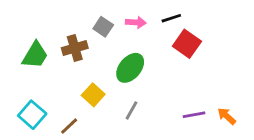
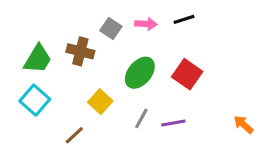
red square: (187, 44) -> (187, 74), moved
brown cross: (75, 48) -> (80, 51), turned 30
cyan square: (32, 115) -> (35, 100), moved
purple line: (194, 115) -> (173, 123), moved

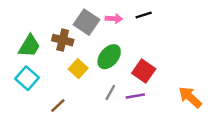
gray square: (111, 29) -> (86, 22), size x1.5
red square: (187, 74) -> (144, 71), moved
yellow square: (100, 102) -> (78, 69), moved
orange arrow: (243, 125) -> (190, 97), size x1.5

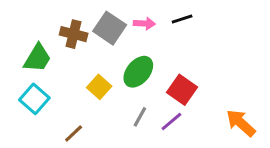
brown cross: (63, 40) -> (74, 34), moved
purple line: (135, 96) -> (171, 121), turned -30

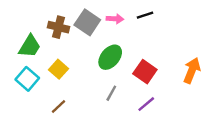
yellow square: (99, 87) -> (58, 69), moved
purple line: (171, 121) -> (146, 104), moved
orange arrow: (241, 123) -> (192, 70), moved, turned 70

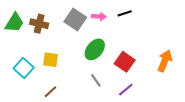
brown cross: (58, 27) -> (39, 24), moved
green trapezoid: (30, 46) -> (14, 23), moved
yellow square: (58, 69) -> (50, 60), turned -35
gray line: (111, 93) -> (96, 80), turned -64

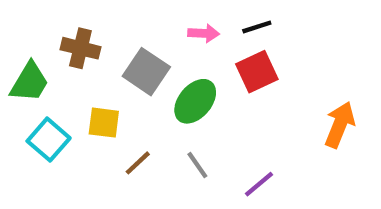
gray square: (75, 20) -> (146, 72), moved
green trapezoid: (14, 23) -> (29, 82), moved
red square: (125, 62) -> (257, 72), moved, turned 30
brown line: (50, 92) -> (138, 163), moved

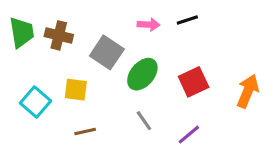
red square: (257, 72) -> (194, 82), moved
green trapezoid: (29, 82) -> (22, 32), moved, turned -40
brown line: (138, 163) -> (85, 131), moved, turned 30

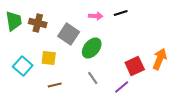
red square: (194, 82) -> (135, 66), moved

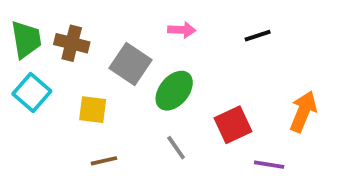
black line: (121, 13) -> (258, 36), moved
cyan square: (23, 66) -> (32, 93), moved
red square: (135, 66) -> (233, 125), moved
purple line: (122, 87) -> (269, 165), moved, turned 49

